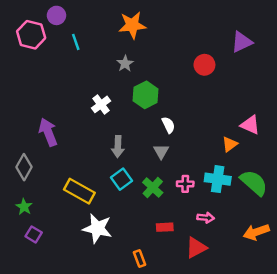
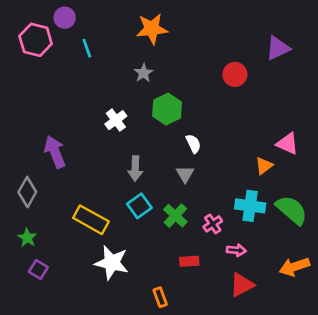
pink cross: (185, 184) -> (213, 224), moved, turned -35
red triangle: (196, 248) -> (242, 285), moved

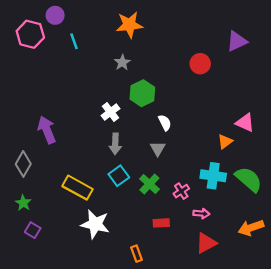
white cross: (116, 120) -> (111, 112), moved

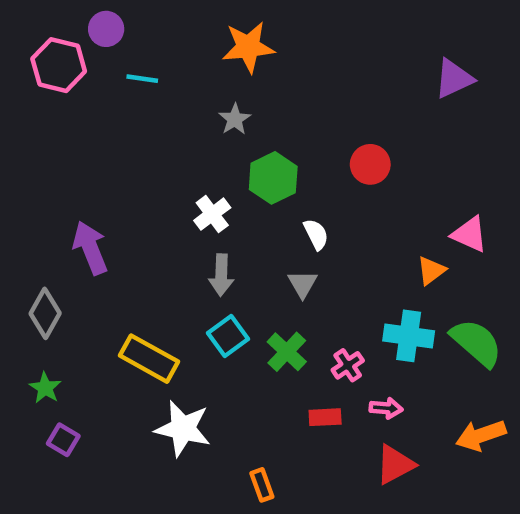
cyan line: (74, 41) -> (142, 79), turned -63
red circle: (200, 64) -> (370, 164), moved
red rectangle: (161, 223) -> (325, 417), moved

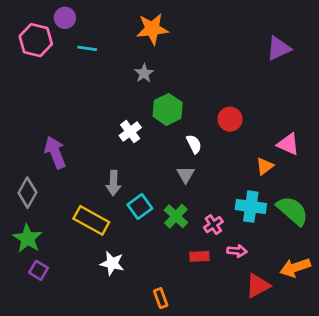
red circle: (370, 164) -> (230, 119), moved
gray arrow: (221, 275) -> (113, 183), moved
green star: (45, 388) -> (27, 238), size x1.5
white star: (183, 429) -> (112, 263), size x0.7
red triangle: (395, 465) -> (258, 286), moved

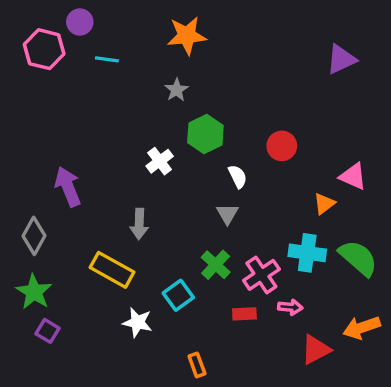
cyan square: (140, 207) -> (178, 295), moved
pink cross: (213, 225) -> (261, 275), size x1.5

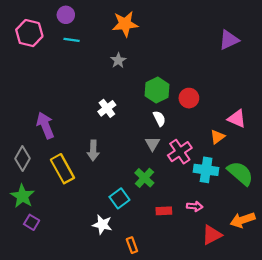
purple circle: (80, 22) -> (66, 15), moved
green hexagon: (205, 134) -> (157, 90), moved
yellow rectangle: (112, 270) -> (62, 169), moved, turned 32
pink cross: (261, 275) -> (180, 152), moved
white star: (137, 322) -> (102, 225), moved

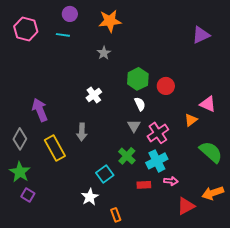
purple circle: (66, 15) -> (70, 14), moved
cyan cross: (206, 170) -> (157, 161), moved, turned -35
white star: (102, 225) -> (90, 197), turned 30

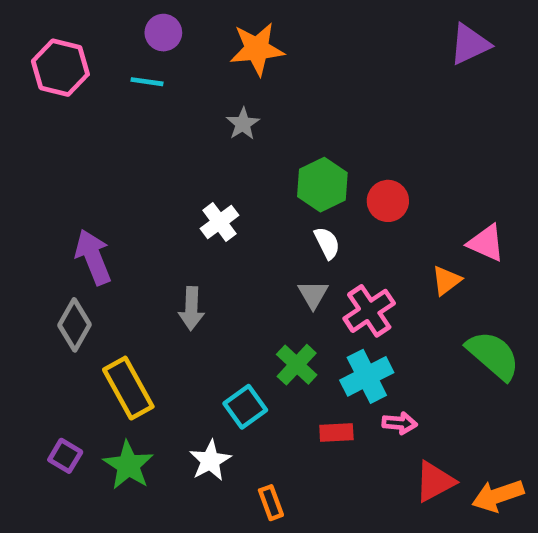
purple triangle: (201, 35) -> (470, 44), moved
gray diamond: (20, 139) -> (74, 325), moved
yellow rectangle: (55, 148) -> (128, 388), moved
green star: (20, 172) -> (128, 465), moved
orange arrow: (213, 193) -> (498, 496), moved

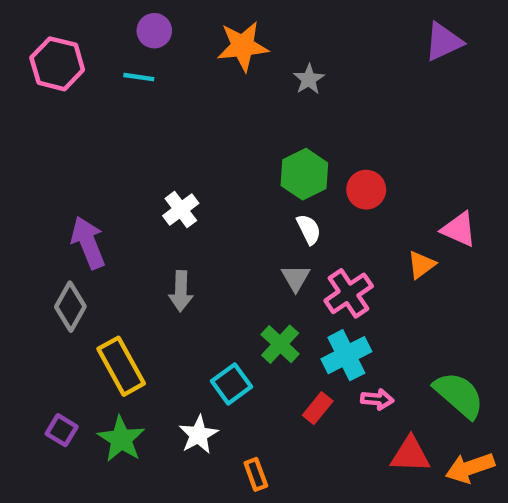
gray star: (243, 124) -> (309, 79), moved
white cross: (219, 222) -> (181, 209), moved
green semicircle: (493, 355) -> (459, 395), moved
red rectangle: (336, 432) -> (318, 408), turned -48
red triangle: (435, 482) -> (410, 455), turned 30

